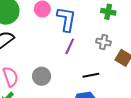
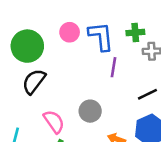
green cross: (108, 12) -> (135, 32), moved

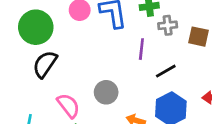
purple line: (113, 67) -> (141, 49), moved

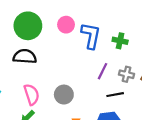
gray cross: (168, 25) -> (126, 74), moved
black semicircle: (45, 64) -> (25, 56), turned 40

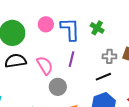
green cross: (120, 41) -> (97, 28), turned 32
purple line: (102, 71) -> (72, 59), moved
pink semicircle: (32, 94) -> (45, 65), moved

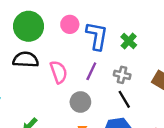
gray cross: (109, 56) -> (122, 75), moved
black line: (103, 77) -> (124, 99), turned 70
gray circle: (58, 87) -> (80, 102), moved

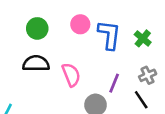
green circle: (29, 26) -> (37, 28), size x0.7
purple line: (91, 71) -> (114, 83), moved
gray cross: (122, 75) -> (148, 75), moved, turned -35

